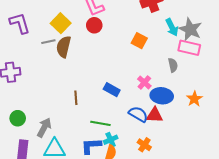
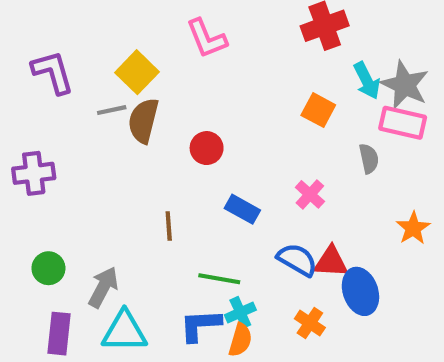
red circle: (94, 25) -> (207, 148), moved
orange square: (139, 41) -> (318, 110), moved
blue ellipse: (162, 96) -> (360, 291), moved, turned 65

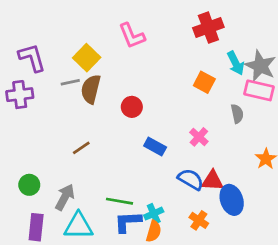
purple cross: (34, 173) -> (20, 95), moved
brown line: (169, 226) -> (81, 148), moved, turned 60
green line: (219, 279) -> (120, 201), moved

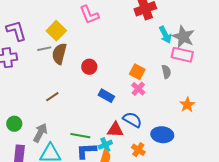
orange square: (204, 82) -> (137, 72), moved
red triangle: (212, 181) -> (115, 130), moved
blue ellipse: (232, 200) -> (162, 135), turned -65

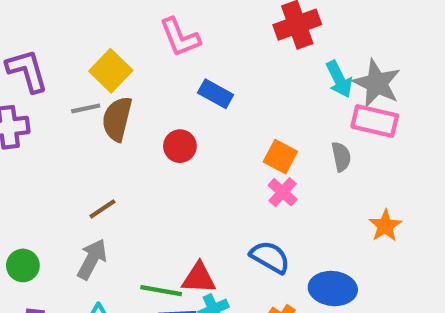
blue rectangle: (106, 96) -> (216, 94), moved
red triangle: (115, 130) -> (199, 278), moved
gray arrow: (40, 133) -> (92, 259), moved

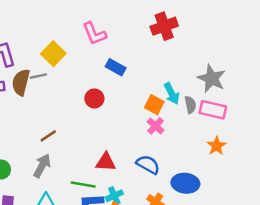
cyan arrow: (339, 79) -> (172, 93), moved
gray star: (377, 83) -> (212, 79), moved
brown semicircle: (117, 119) -> (21, 82), moved
pink rectangle: (375, 121) -> (213, 110), moved
red triangle: (199, 278) -> (106, 162), moved

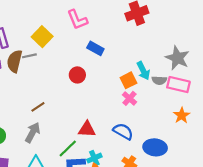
orange square: (154, 105) -> (128, 80), turned 35
gray semicircle: (190, 105) -> (159, 80), turned 104
green line: (83, 184) -> (68, 148), turned -54

